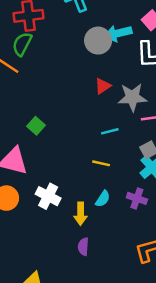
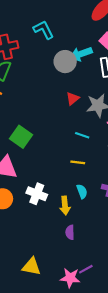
green square: (36, 126) -> (21, 137), size x1.5
cyan line: (110, 131) -> (82, 135), turned 40
cyan semicircle: (103, 199) -> (82, 191), turned -48

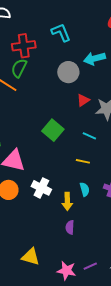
gray circle: (65, 62) -> (68, 72), moved
green square: (21, 137) -> (53, 130), moved
purple line: (86, 269) -> (90, 266), moved

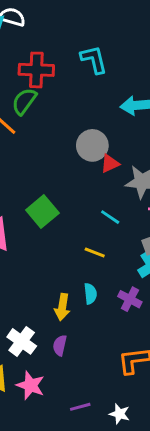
gray circle: (68, 72) -> (92, 145), moved
green square: (53, 130) -> (42, 212), moved
white cross: (41, 188) -> (22, 341), moved
pink star: (67, 271) -> (30, 385), moved

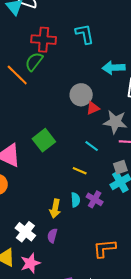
purple cross: (130, 299) -> (95, 199), moved
pink star: (30, 385) -> (30, 263), turned 30

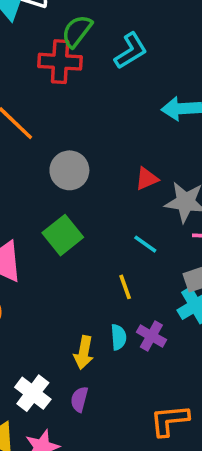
cyan L-shape: (85, 34) -> (131, 51), turned 70
green semicircle: (34, 62) -> (77, 31), moved
gray circle: (81, 95) -> (69, 170), moved
yellow line: (80, 171) -> (125, 287), turned 48

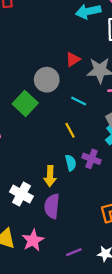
gray circle: (69, 170) -> (47, 80), moved
white cross: (33, 393) -> (21, 194), moved
purple semicircle: (79, 399) -> (52, 206), size x1.5

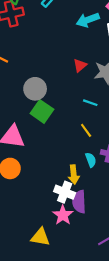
gray circle: (47, 80) -> (35, 89), moved
white cross: (21, 194) -> (65, 192), moved
pink star: (33, 240) -> (63, 215), moved

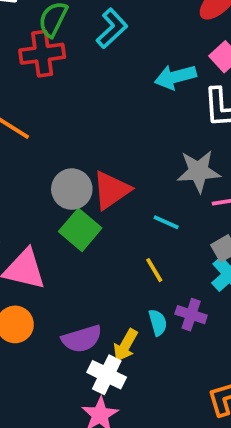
red triangle: (80, 65) -> (111, 190), moved, size x1.6
yellow arrow: (74, 174) -> (125, 345), turned 30
purple semicircle: (79, 202) -> (82, 339), moved, turned -110

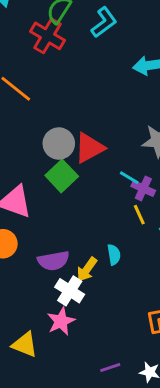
red cross: (42, 54) -> (48, 36), turned 32
yellow line: (154, 270) -> (139, 215), moved
purple cross: (191, 315) -> (143, 188), moved

